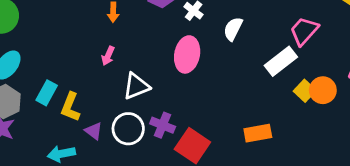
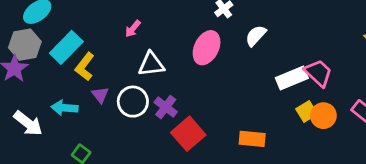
pink trapezoid: (304, 31) -> (318, 73), moved, turned 76
cyan rectangle: (47, 93) -> (66, 47), size x1.4

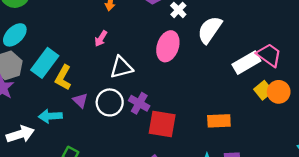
white semicircle: (256, 36) -> (210, 30), size x1.4
white arrow: (28, 123) -> (20, 134), turned -48
red square: (188, 134) -> (162, 124), turned -32

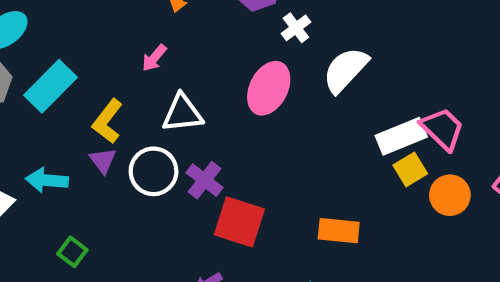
yellow L-shape: (63, 78) -> (108, 121), moved
yellow square: (263, 90) -> (410, 169), moved

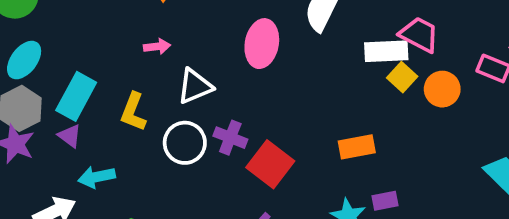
pink arrow: (154, 58) -> (157, 46), turned -120
white rectangle: (401, 136) -> (386, 51), turned 36
purple triangle: (103, 160) -> (70, 136), moved
red square: (239, 222) -> (270, 164), turned 36

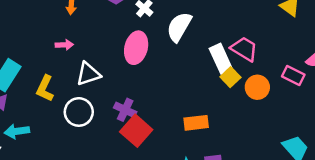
white rectangle: (386, 51) -> (221, 59), turned 64
purple cross: (230, 138) -> (125, 110), moved

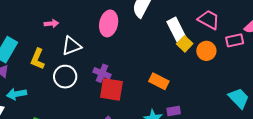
pink trapezoid: (244, 49) -> (209, 20), moved
pink rectangle: (293, 75) -> (235, 40), turned -36
orange rectangle: (196, 123) -> (159, 81), turned 36
red square: (136, 131) -> (111, 89), turned -30

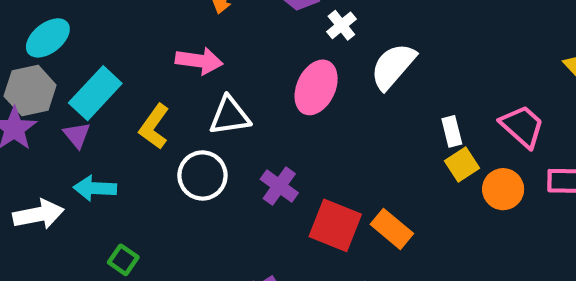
pink arrow: (51, 24) -> (199, 61), size x1.5
white rectangle: (176, 29) -> (452, 131), size x0.6
red square: (111, 89) -> (335, 225), moved

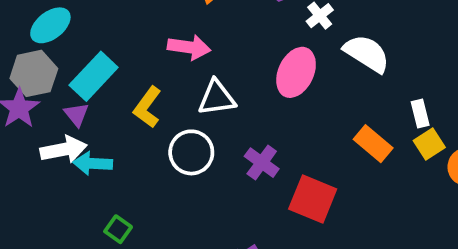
white semicircle: (393, 66) -> (367, 53), turned 81
white arrow: (39, 214) -> (64, 150), moved
orange rectangle: (392, 229) -> (373, 144), moved

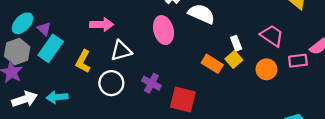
pink ellipse: (296, 72) -> (163, 30), turned -32
purple triangle: (76, 114) -> (44, 29), moved
yellow square: (429, 144) -> (234, 59), moved
white arrow: (64, 150) -> (25, 99), moved

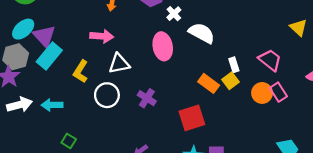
purple triangle: (44, 29) -> (44, 36), size x1.6
pink rectangle: (298, 61) -> (278, 92), moved, turned 60
red square: (183, 100) -> (192, 118), moved, turned -36

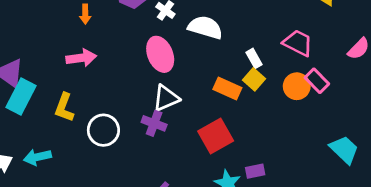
white triangle: (119, 64) -> (166, 98), moved

